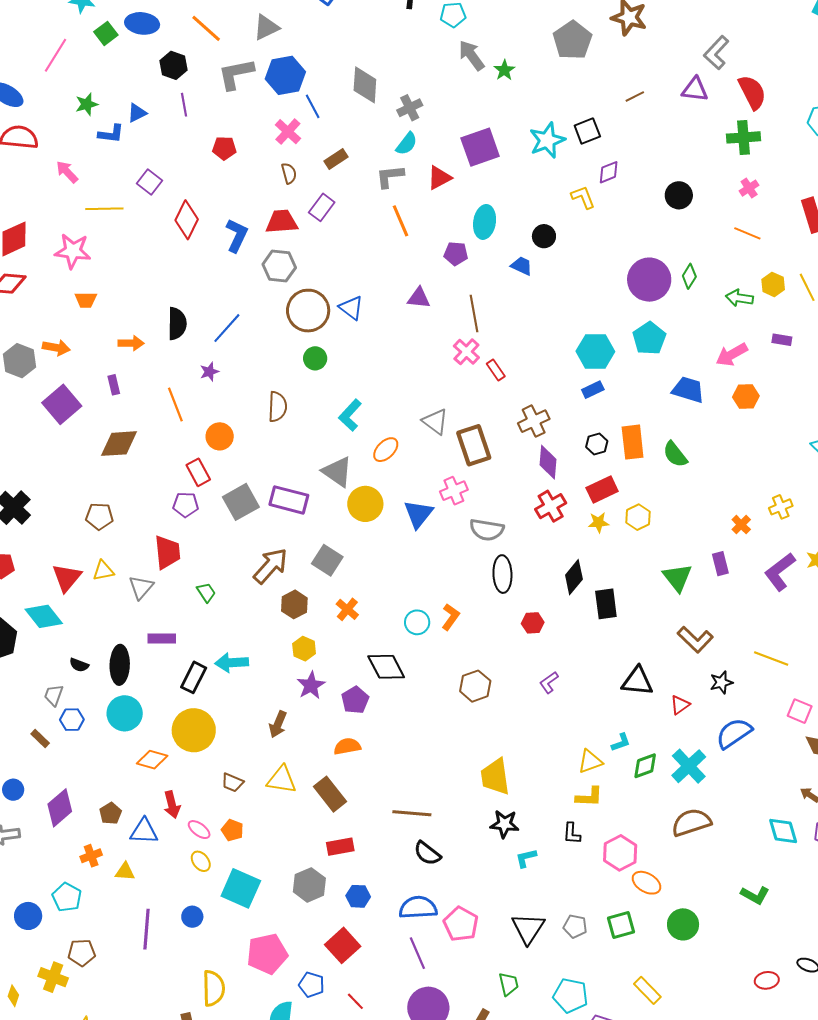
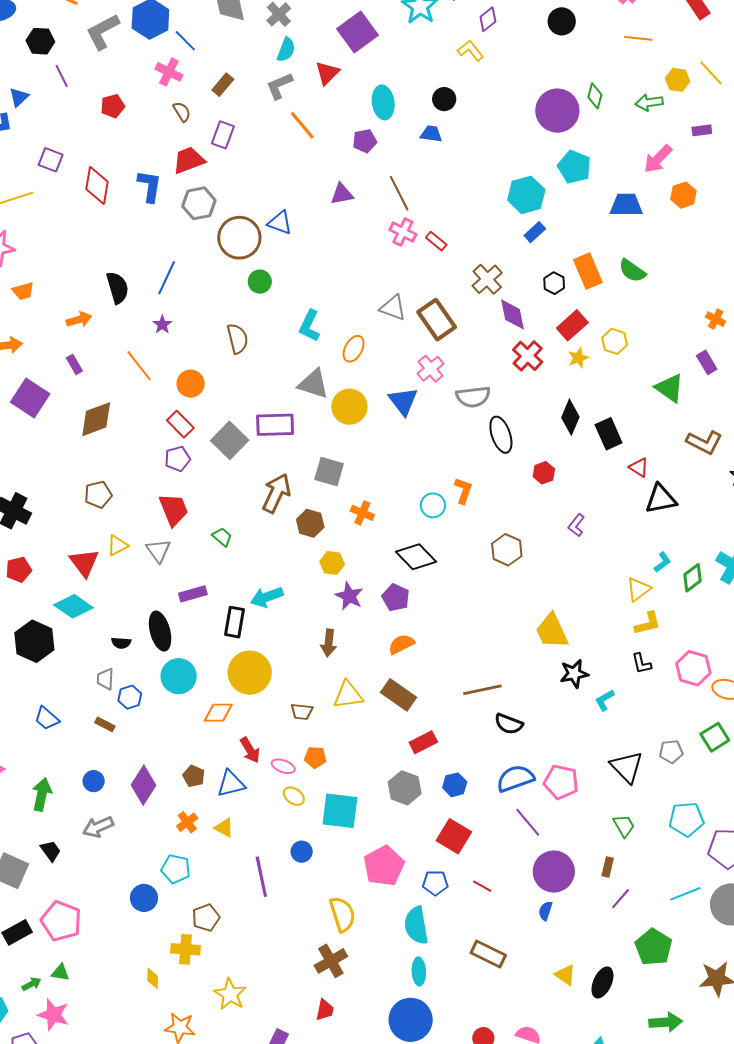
red triangle: (680, 705) -> (639, 467), moved, turned -35
yellow triangle: (125, 872) -> (224, 828), turned 40

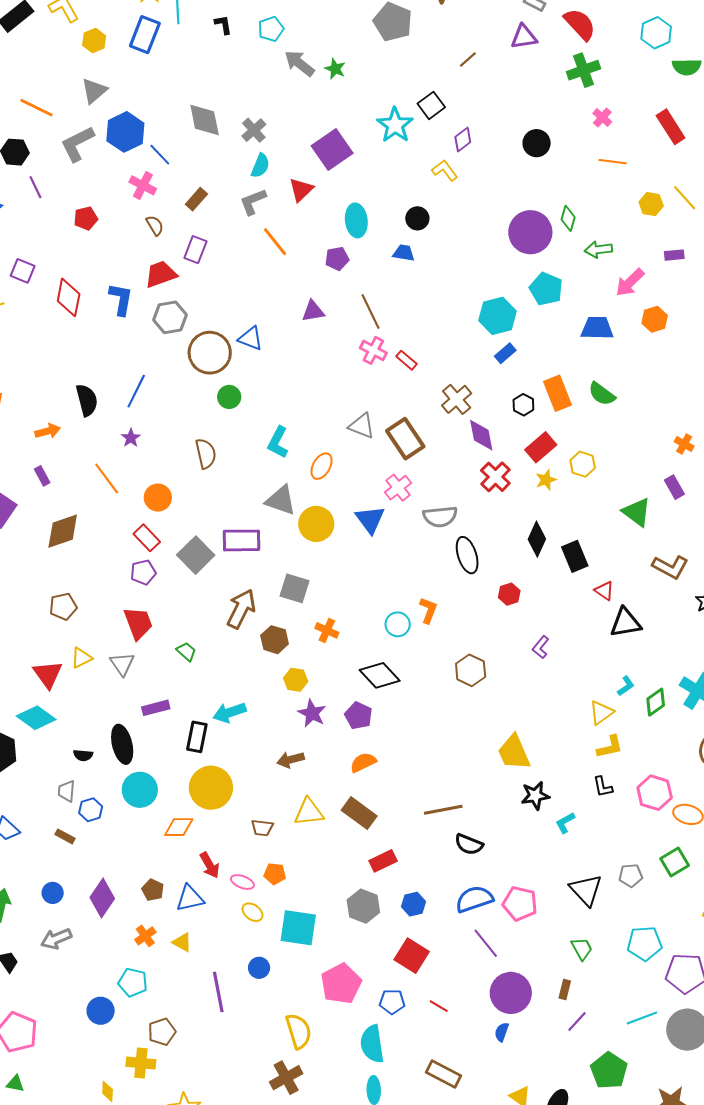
green arrow: (649, 102) -> (598, 250), moved
brown arrow: (329, 643) -> (291, 760), turned 68

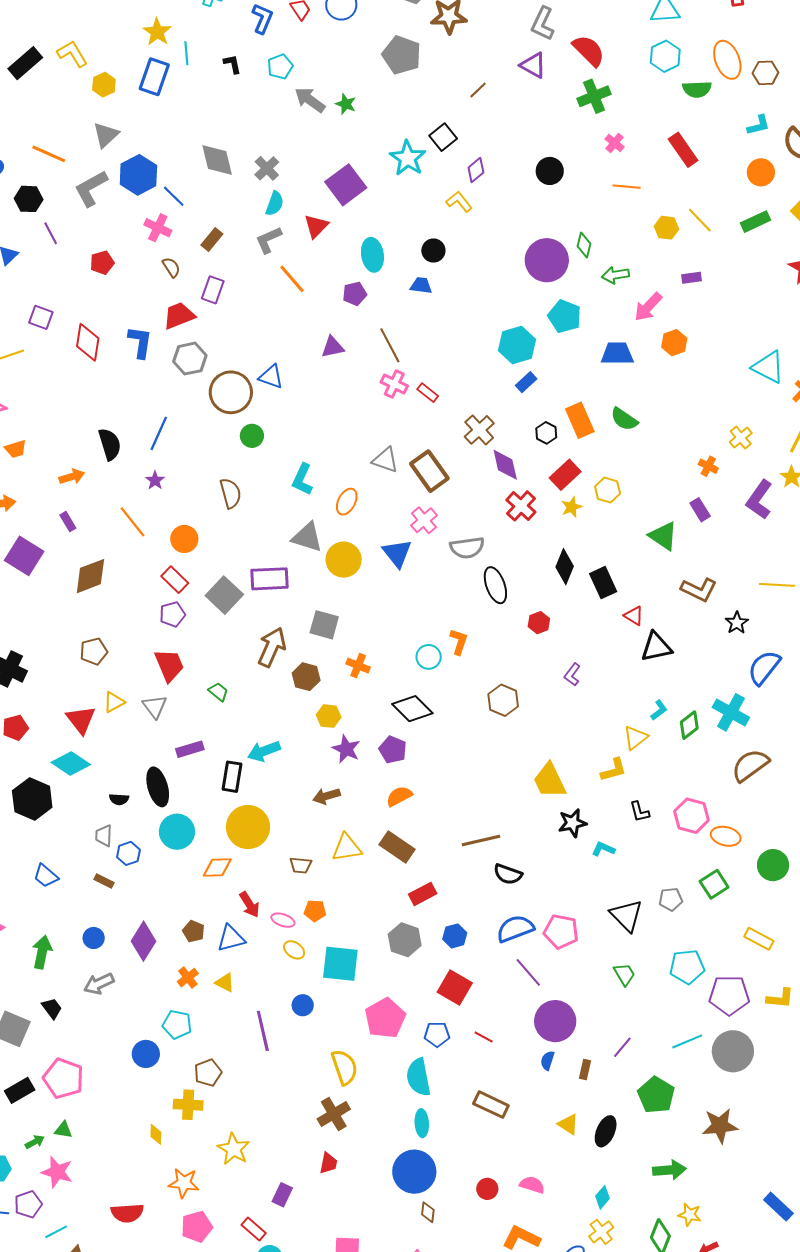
purple triangle: (524, 37) -> (533, 65), turned 40
yellow L-shape: (610, 747) -> (614, 770), moved
cyan L-shape: (565, 823) -> (603, 849), turned 55
brown rectangle: (565, 990) -> (585, 1070), moved

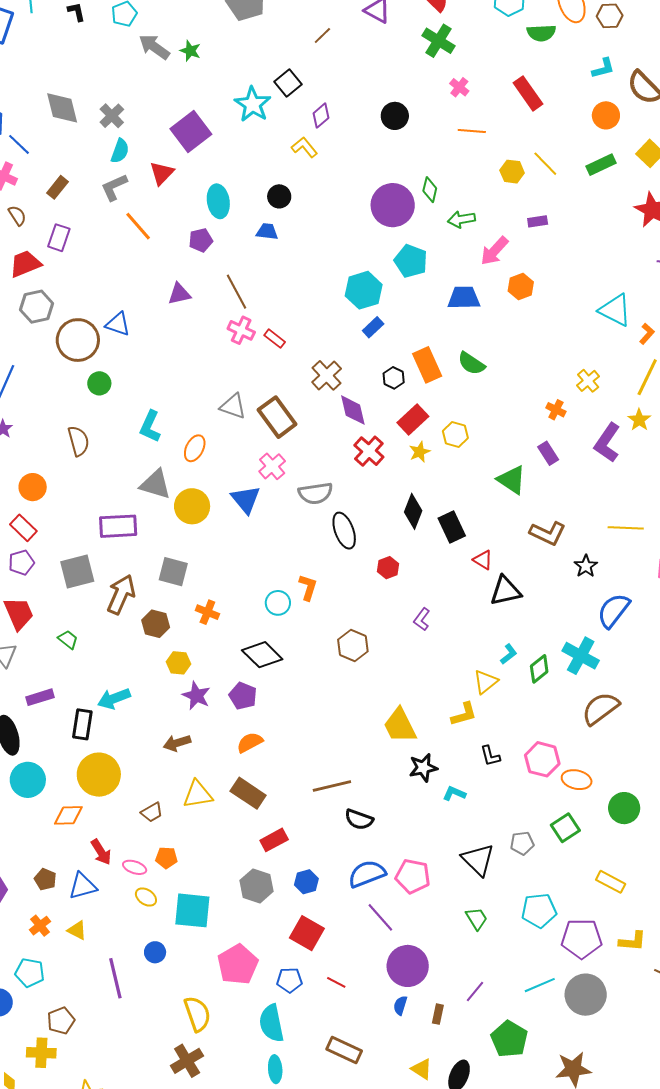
green cross: (594, 96) -> (438, 41), turned -36
gray square: (224, 595) -> (77, 572), moved, turned 33
brown trapezoid: (301, 865) -> (152, 812), turned -35

